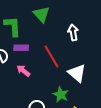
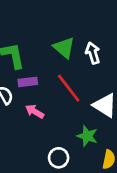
green triangle: (42, 14) -> (64, 48), moved

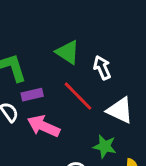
white arrow: (93, 53) -> (102, 68), moved
pink arrow: (35, 111) -> (44, 126), size x1.5

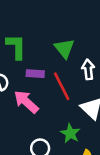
purple rectangle: (32, 95) -> (35, 74), moved

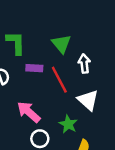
pink arrow: (26, 102) -> (29, 112), moved

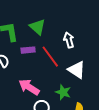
green triangle: (61, 44) -> (37, 27), moved

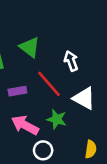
purple rectangle: (28, 50) -> (17, 91), moved
green star: (63, 92) -> (57, 119), moved

